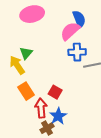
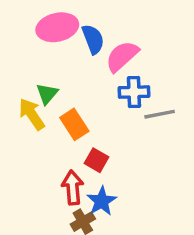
blue semicircle: (79, 19) -> (93, 39), moved
orange rectangle: (26, 91) -> (74, 124), moved

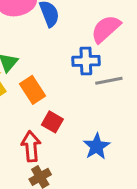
pink semicircle: (122, 56) -> (106, 29), moved
blue star: (102, 201) -> (97, 146), moved

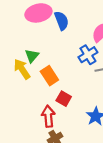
blue cross: (86, 61) -> (88, 55), turned -30

